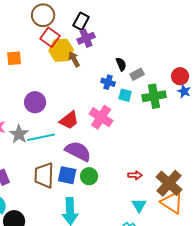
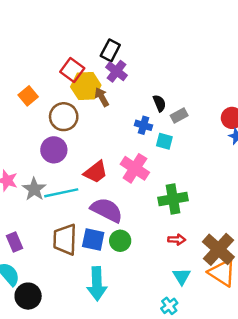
brown circle: (43, 15) -> (64, 117), moved
purple cross: (86, 38) -> (116, 71), turned -30
orange square: (14, 58) -> (28, 96), turned -35
green cross: (154, 96) -> (173, 199), moved

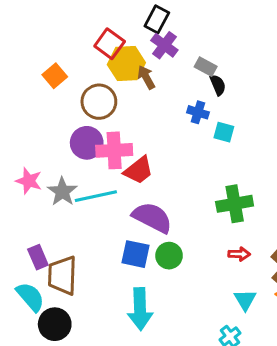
gray rectangle: (179, 115) -> (206, 67), moved, turned 56
pink cross: (135, 168) -> (114, 150), moved, turned -36
brown trapezoid: (65, 240) -> (62, 275), moved

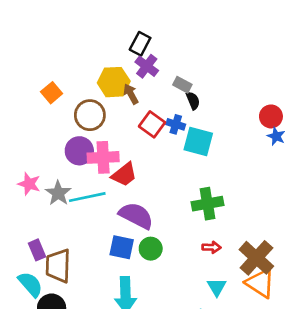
red square: (110, 44) -> (152, 124), moved
cyan square: (224, 132) -> (198, 142), size x1.6

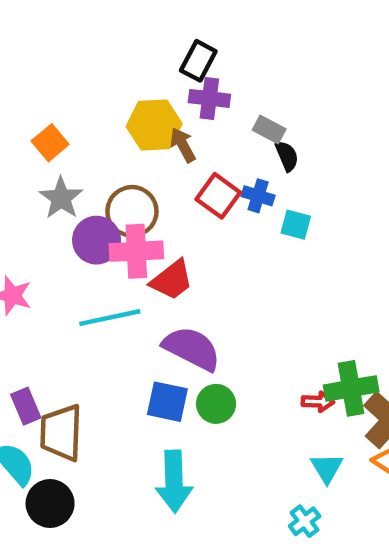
purple cross: (147, 66) -> (209, 98), turned -30
brown circle: (90, 115) -> (132, 211), moved
cyan square: (198, 142) -> (296, 225), size x0.6
gray star: (58, 193) -> (61, 198), moved
green cross: (208, 204) -> (351, 388), moved

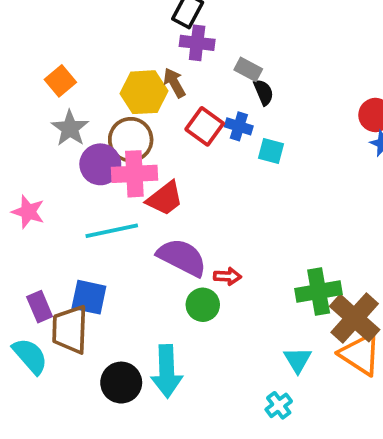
yellow hexagon: (154, 125) -> (144, 92), moved
blue square: (167, 402) -> (89, 297), moved
red arrow: (318, 402) -> (227, 276), moved
black circle: (50, 503) -> (121, 383), moved

